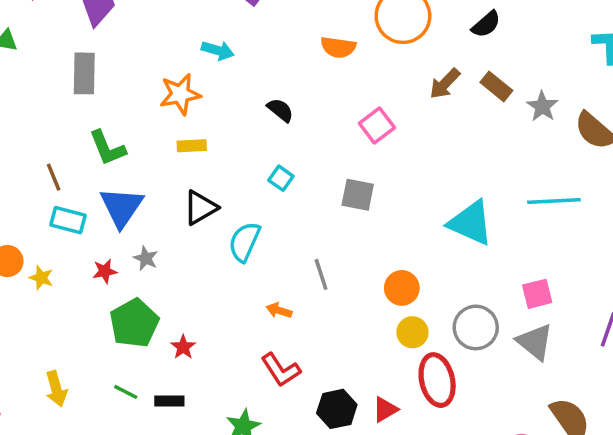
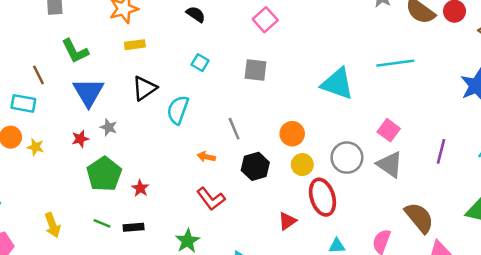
cyan rectangle: (68, 220) -> (23, 103), moved
pink square: (537, 294) -> (389, 130), turned -35
black hexagon: (337, 409) -> (255, 166), moved

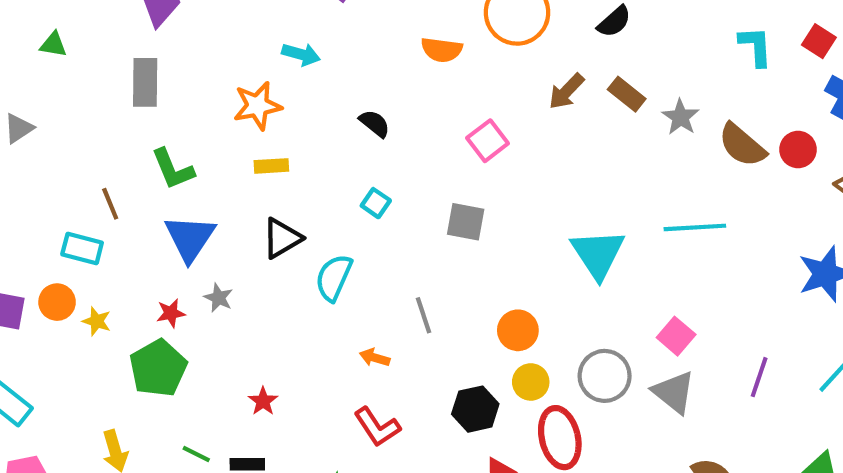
cyan triangle: (337, 84) -> (598, 254), turned 33
black hexagon: (255, 166) -> (475, 409), moved
green pentagon: (104, 174) -> (158, 368), moved

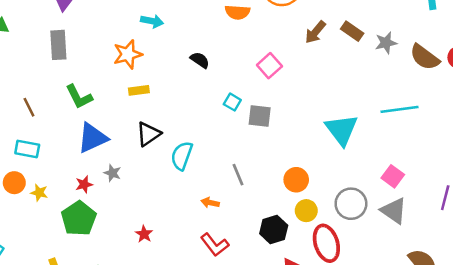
gray star: (681, 117) -> (386, 43), turned 30
cyan square: (376, 203) -> (232, 102), moved
brown line: (110, 204) -> (29, 107), moved
blue triangle: (190, 238) -> (92, 138), turned 36

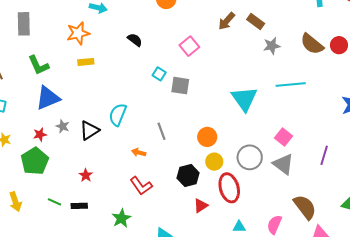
gray star: (386, 43) -> (272, 46), moved
black triangle: (148, 134) -> (89, 130), moved

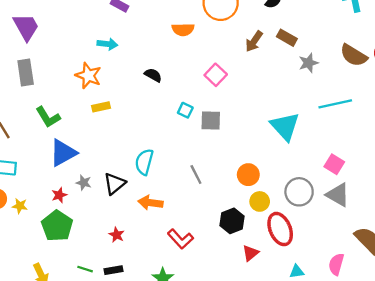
orange star: (78, 33) -> (88, 76), turned -30
orange arrow: (139, 152) -> (150, 203), moved, size x1.5

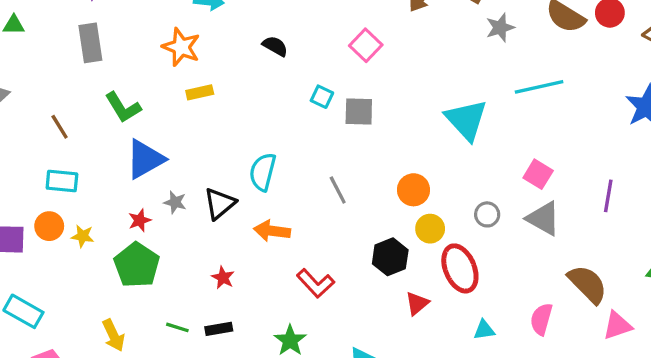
gray circle: (299, 192) -> (487, 214), size x0.6

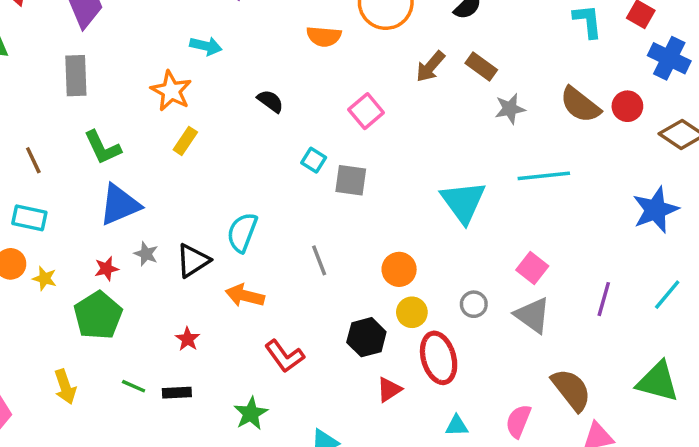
yellow rectangle: (200, 92) -> (185, 141), turned -50

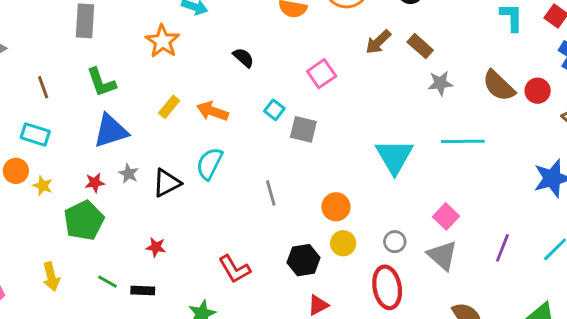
yellow rectangle: (185, 141) -> (169, 107), moved
orange arrow: (245, 296) -> (212, 111), moved
red star: (188, 339) -> (156, 247), turned -30
red ellipse: (439, 358) -> (387, 287), moved

